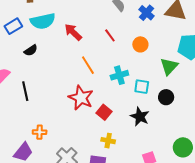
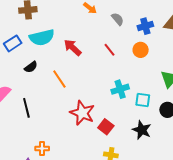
blue cross: (146, 13) -> (145, 26), turned 35
orange circle: (140, 44) -> (141, 50), moved
orange line: (88, 65) -> (59, 79), moved

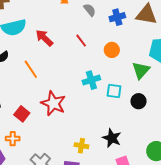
orange circle: (141, 50) -> (112, 50), moved
red square: (106, 127) -> (22, 114), moved
black star: (142, 130) -> (112, 138), moved

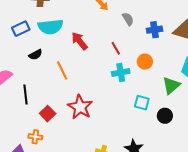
cyan cross: (91, 80) -> (121, 73), moved

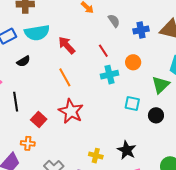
orange line: (62, 70) -> (65, 77), moved

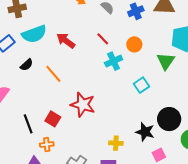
orange line: (65, 77) -> (53, 74), moved
black line: (16, 102) -> (28, 124), moved
cyan square: (132, 103) -> (141, 85), turned -35
black circle: (156, 115) -> (169, 119), moved, size x1.5

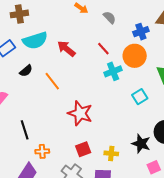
blue cross: (136, 11) -> (141, 32), moved
orange circle: (134, 44) -> (135, 56), size x1.5
red square: (53, 119) -> (83, 149), moved, turned 35

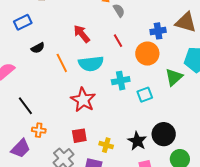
gray semicircle: (110, 17) -> (119, 10), moved
cyan semicircle: (35, 41) -> (91, 64), moved
cyan cross: (113, 71) -> (121, 81), moved
black line: (25, 130) -> (25, 106), turned -30

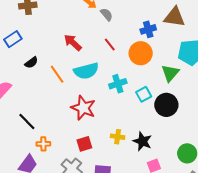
black circle: (164, 134) -> (166, 105), moved
yellow cross: (106, 145) -> (118, 137), moved

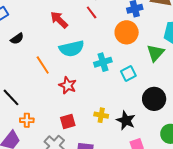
red line: (110, 44) -> (92, 12), moved
orange line: (57, 74) -> (43, 65), moved
black circle: (166, 105) -> (154, 99), moved
red star: (83, 108) -> (68, 85), size x0.7

